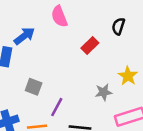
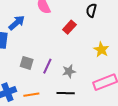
gray star: (104, 92) -> (69, 71), moved
purple line: (57, 107) -> (47, 66), moved

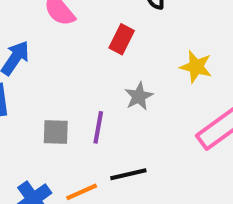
gray star: (69, 71) -> (139, 96), moved
black line: (66, 93) -> (128, 174), moved

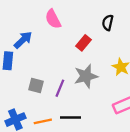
gray star: (139, 96) -> (86, 76), size x1.5

